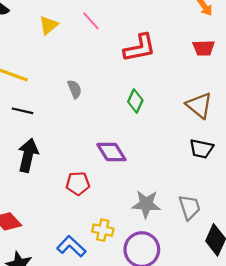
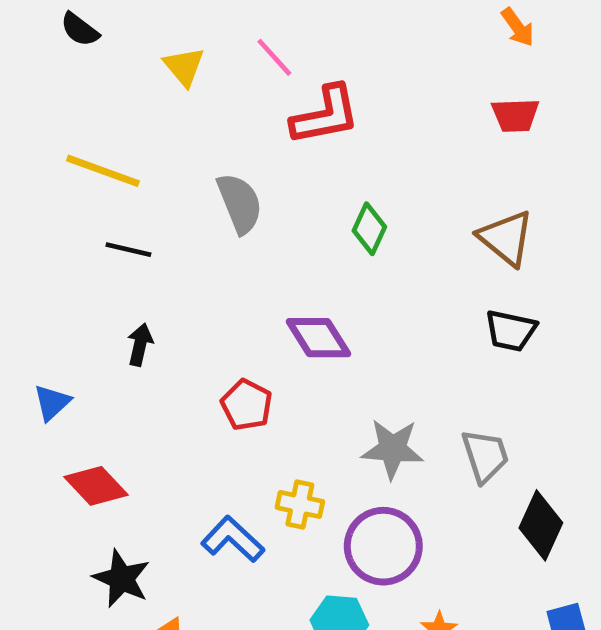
yellow triangle: (49, 25) -> (184, 67), turned -30
red L-shape: (140, 48) -> (325, 115), moved
gray semicircle: (75, 89) -> (240, 203), size x1.5
black arrow: (28, 155) -> (140, 345), size x0.6
red pentagon: (78, 183) -> (247, 405), turned 30

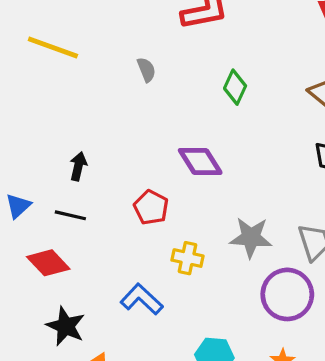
gray semicircle: (240, 203) -> (146, 70), size x0.6
black line: (128, 250) -> (70, 215), moved
yellow cross: (300, 504) -> (188, 258), moved
purple circle: (383, 546) -> (287, 294), moved

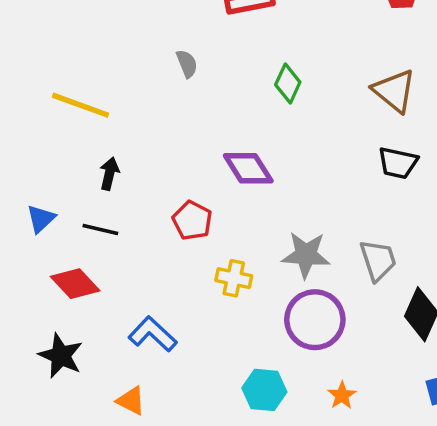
yellow line: (53, 48) -> (81, 105), moved
purple circle: (287, 294) -> (315, 320), moved
blue L-shape: (142, 299) -> (153, 334), moved
black star: (66, 326) -> (61, 356), moved

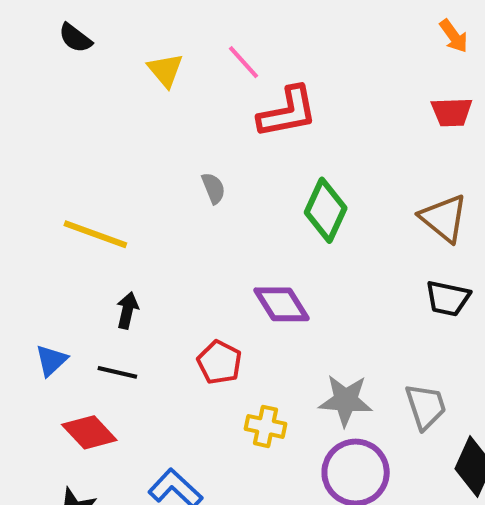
green diamond: (288, 84) -> (326, 210), size x1.4

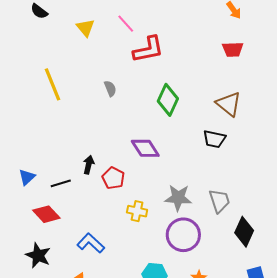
yellow line: (95, 234) -> (53, 84), moved, turned 48
black trapezoid: (448, 298) -> (214, 139), moved
black arrow: (127, 310) -> (89, 165), moved
black line: (117, 372) -> (61, 183), turned -30

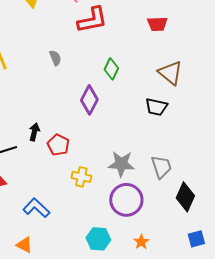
red trapezoid: (233, 49) -> (157, 24), moved
green diamond: (168, 100) -> (111, 69), size x0.7
purple diamond: (145, 148) -> (89, 100), moved, turned 60

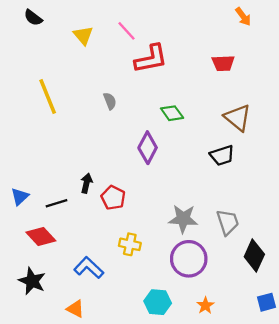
green diamond: (111, 69) -> (172, 113), turned -60
black trapezoid: (156, 107) -> (222, 155), turned -30
yellow cross: (81, 177) -> (130, 244), moved

